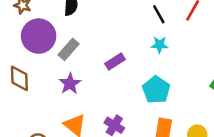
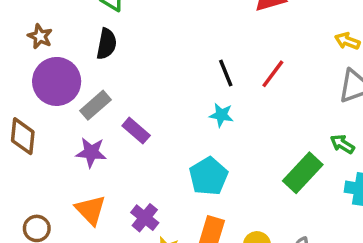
purple rectangle: (115, 62) -> (136, 131), moved, turned 66
purple star: (70, 84) -> (91, 152), turned 30

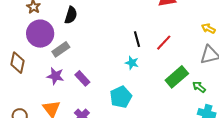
purple rectangle: (136, 131) -> (82, 78), moved
green rectangle: (303, 173) -> (177, 77), moved

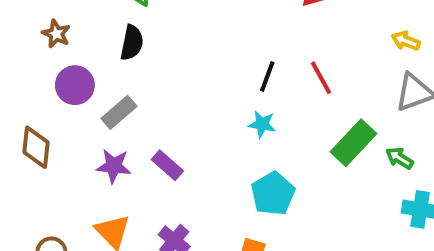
purple circle: (40, 34) -> (75, 85), size x0.7
black line: (137, 39) -> (267, 77), turned 42
red line: (164, 43) -> (321, 78), turned -66
cyan pentagon: (121, 97) -> (273, 194), moved

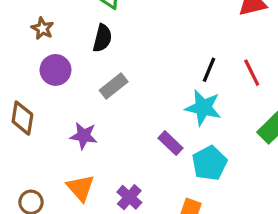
gray rectangle: (119, 112) -> (114, 86), moved
cyan star: (262, 124) -> (203, 108), size x1.6
purple rectangle: (167, 165) -> (170, 143), moved

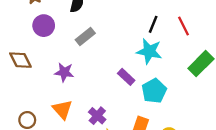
brown diamond: (22, 118) -> (20, 60), turned -35

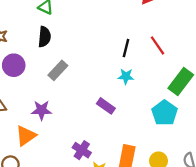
cyan star: (149, 51) -> (126, 76), size x0.6
cyan pentagon: (154, 91) -> (164, 113), moved
orange triangle: (62, 109) -> (26, 136), moved, turned 45

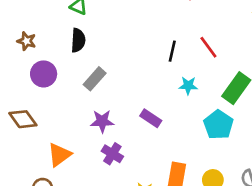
cyan star: (126, 76) -> (188, 86), moved
purple star: (42, 110) -> (102, 121), moved
purple cross: (82, 150) -> (112, 154), moved

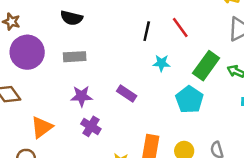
black semicircle: (78, 40) -> (71, 18), moved, turned 100
purple circle: (44, 74) -> (27, 52), size x1.4
gray rectangle: (95, 79) -> (75, 57), turned 45

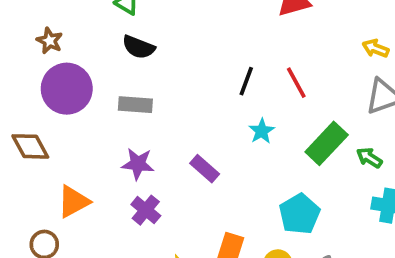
cyan star: (161, 63) -> (262, 131), turned 30
cyan pentagon: (189, 100) -> (300, 214), moved

